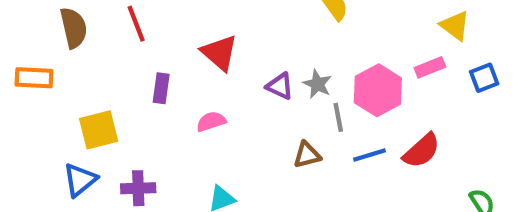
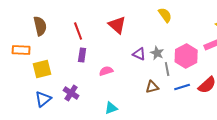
red line: (136, 24) -> (78, 31), moved
red triangle: (219, 53) -> (117, 25), moved
yellow square: (99, 130) -> (42, 69), moved
purple cross: (138, 188) -> (71, 93), moved, turned 35

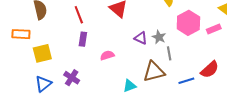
pink hexagon: (186, 56) -> (188, 23), moved
brown triangle: (152, 87) -> (154, 72), size x1.6
blue line: (182, 87) -> (186, 81), moved
cyan triangle: (111, 108) -> (130, 86), moved

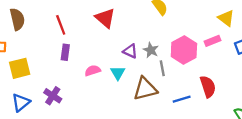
pink hexagon: (188, 23) -> (184, 50), moved
red semicircle: (210, 70) -> (208, 87), turned -66
cyan triangle: (130, 86) -> (118, 73), moved, turned -40

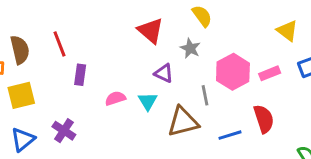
red triangle: (105, 18) -> (151, 31), moved
brown semicircle: (17, 19) -> (20, 50), moved
red line: (61, 25) -> (59, 44), moved
pink rectangle: (212, 41) -> (270, 73), moved
gray star: (151, 50) -> (190, 48), moved

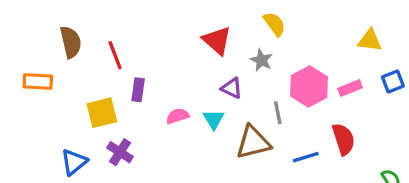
yellow triangle: (287, 31) -> (370, 40), turned -30
brown semicircle: (20, 50) -> (71, 42), moved
yellow square: (21, 95) -> (102, 113), moved

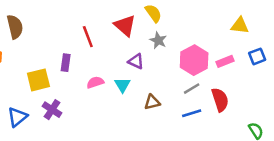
yellow semicircle: (274, 24) -> (153, 13), moved
red line: (115, 55) -> (88, 37), moved
gray line: (278, 113) -> (192, 89), moved, turned 70
brown triangle: (253, 142) -> (152, 102), size x0.6

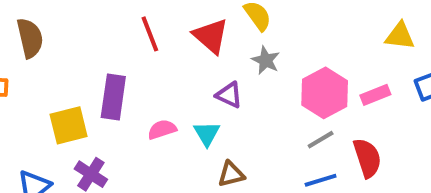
red line: (88, 37) -> (150, 34), moved
purple rectangle: (66, 63) -> (113, 97), size x1.5
brown triangle: (152, 102) -> (231, 174), moved

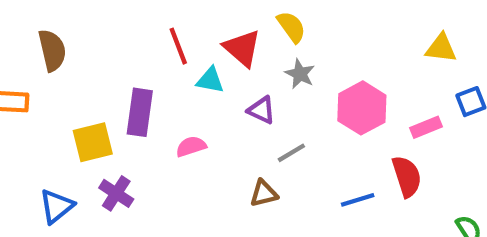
pink rectangle: (375, 95) -> (426, 127), moved
cyan triangle: (207, 134) -> (210, 80), moved, turned -48
gray line: (321, 140) -> (291, 153), moved

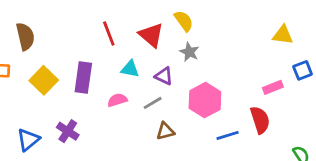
cyan triangle: (210, 80) -> (130, 69), moved
pink hexagon: (362, 108) -> (205, 100), moved
yellow square: (93, 142) -> (44, 80), moved, turned -32
gray line: (291, 153) -> (153, 103), moved

